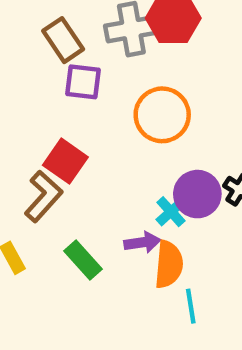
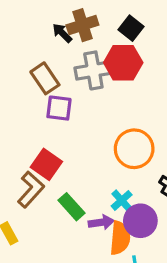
orange circle: (162, 115) -> (134, 149), moved
purple circle: (197, 194) -> (140, 221), moved
green rectangle: (83, 260) -> (72, 207), moved

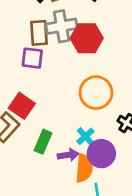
red hexagon: (123, 63) -> (87, 38), moved
brown rectangle: (45, 78) -> (39, 33), moved, turned 30
green rectangle: (72, 207) -> (43, 142), turned 65

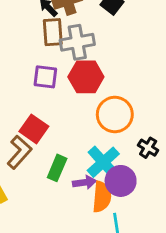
brown rectangle: (39, 33) -> (53, 32), moved
red hexagon: (87, 38) -> (86, 77), moved
cyan cross: (85, 136) -> (103, 162), size x1.6

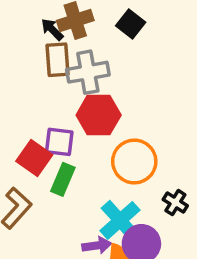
purple square: (45, 77) -> (59, 142), moved
red square: (34, 129) -> (34, 158), moved
green rectangle: (57, 168) -> (63, 179), moved

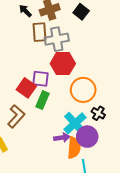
black arrow: (52, 29) -> (25, 11), moved
black cross: (175, 203) -> (98, 113), moved

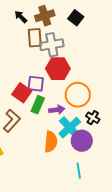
purple arrow: (62, 138) -> (57, 110), moved
orange semicircle: (74, 148) -> (51, 142), moved

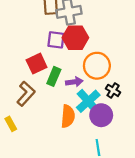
purple square: (36, 84) -> (56, 40), moved
red square: (22, 93) -> (37, 64), turned 30

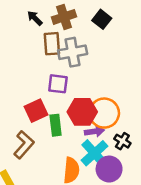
red hexagon: (75, 38) -> (82, 112), moved
green rectangle: (54, 76) -> (56, 125), turned -30
purple arrow: (74, 82) -> (94, 131), moved

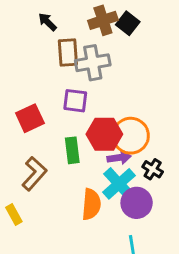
brown cross: (64, 17) -> (103, 20), moved
red square: (36, 111) -> (30, 118), moved

